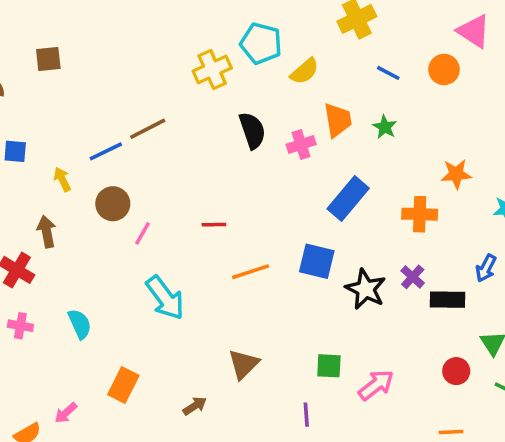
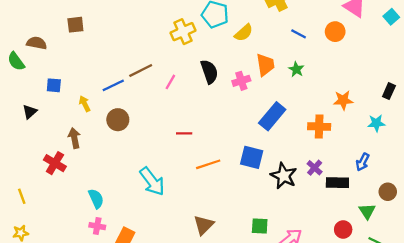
pink line: (142, 233) -> (170, 82), moved
pink cross: (20, 326) -> (97, 226), moved

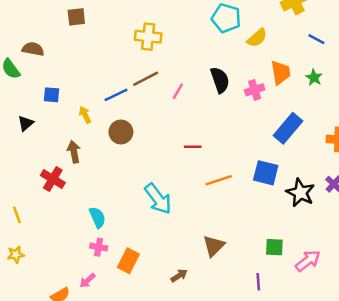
brown square: (75, 25) -> (76, 17), moved
yellow cross: (183, 32) -> (148, 37), moved, turned 30

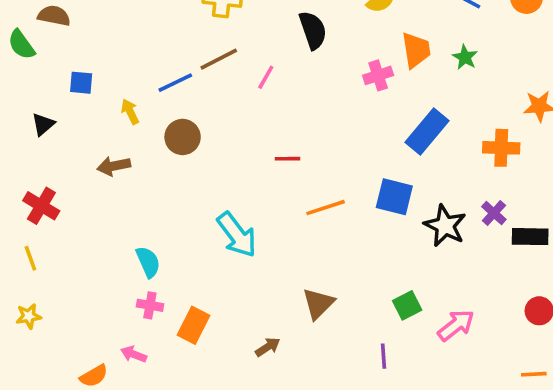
black semicircle: (220, 80) -> (313, 30), moved
brown arrow: (74, 152) -> (114, 166), turned -90
red cross: (53, 179) -> (41, 206), moved
green square: (274, 247) -> (407, 305), turned -30
pink arrow: (87, 281) -> (134, 354), turned 63

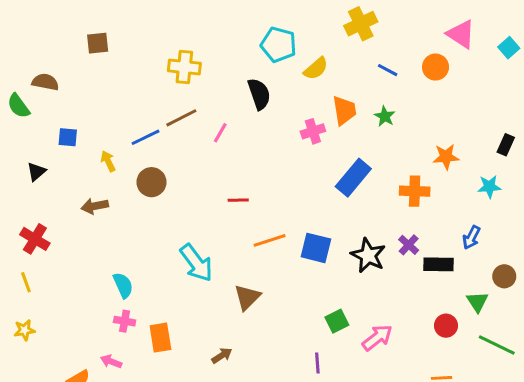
blue square: (394, 197) -> (316, 248), moved
brown triangle: (318, 304) -> (247, 297), moved
orange rectangle: (193, 325) -> (160, 338), turned -36

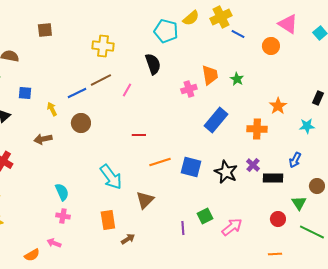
yellow semicircle: (316, 69) -> (191, 18), moved
blue line: (388, 70) -> (238, 34), moved
orange star: (446, 157) -> (278, 106), turned -30
orange rectangle: (160, 338) -> (108, 220), moved
purple line: (317, 363) -> (183, 228), moved

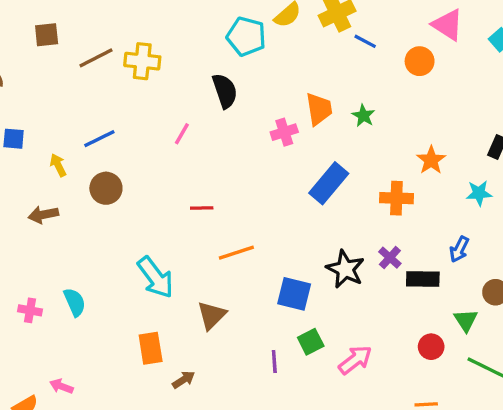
brown line: (101, 80) -> (96, 58), moved
blue square: (191, 167) -> (294, 294), moved
pink cross: (63, 216) -> (30, 310), moved

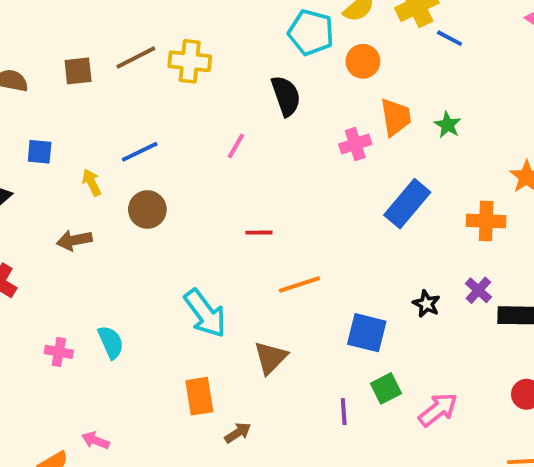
brown square: (47, 35) -> (78, 71), moved
orange circle: (420, 61) -> (363, 61), moved
black star: (345, 269) -> (426, 304), size x0.6

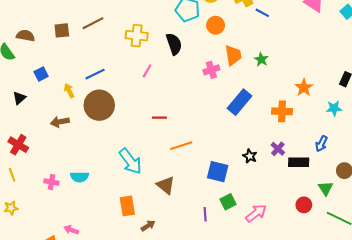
yellow cross: (190, 61) -> (137, 36), moved
blue square: (40, 152) -> (41, 74), turned -32
brown circle: (147, 209) -> (99, 105), size x1.5
cyan semicircle: (111, 342) -> (80, 177), turned 114
brown triangle: (271, 358) -> (166, 185), turned -36

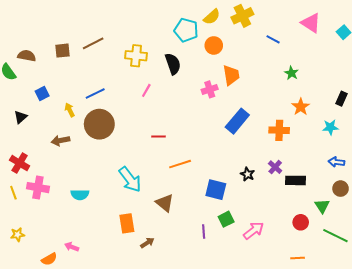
blue line: (262, 13) -> (273, 39), moved
green star: (261, 59) -> (291, 73), moved
blue arrow: (321, 144) -> (336, 162), moved, turned 70
pink cross: (51, 182) -> (38, 188), moved, size x1.5
yellow star: (11, 208) -> (18, 235), moved

